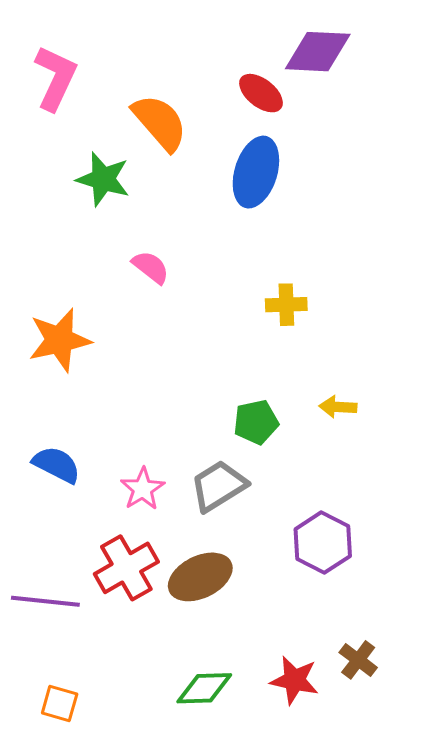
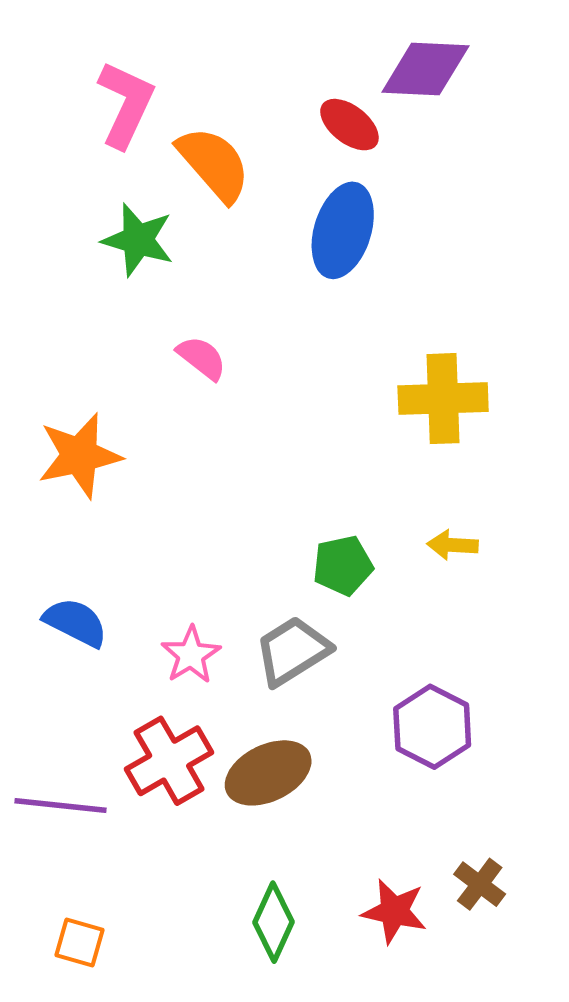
pink L-shape: (56, 78) -> (126, 104), moved
yellow cross: (286, 305) -> (443, 399), moved, size x1.6
green diamond: (204, 688) -> (274, 922), turned -64

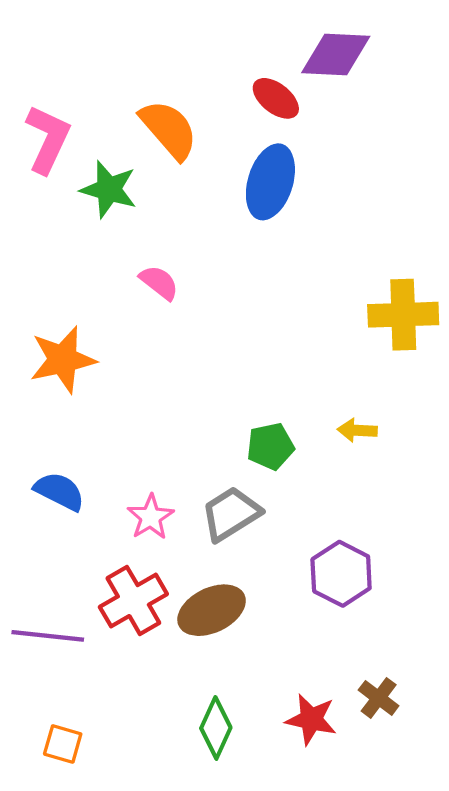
pink L-shape: (126, 104) -> (48, 139), moved
yellow cross: (443, 399) -> (403, 315), moved

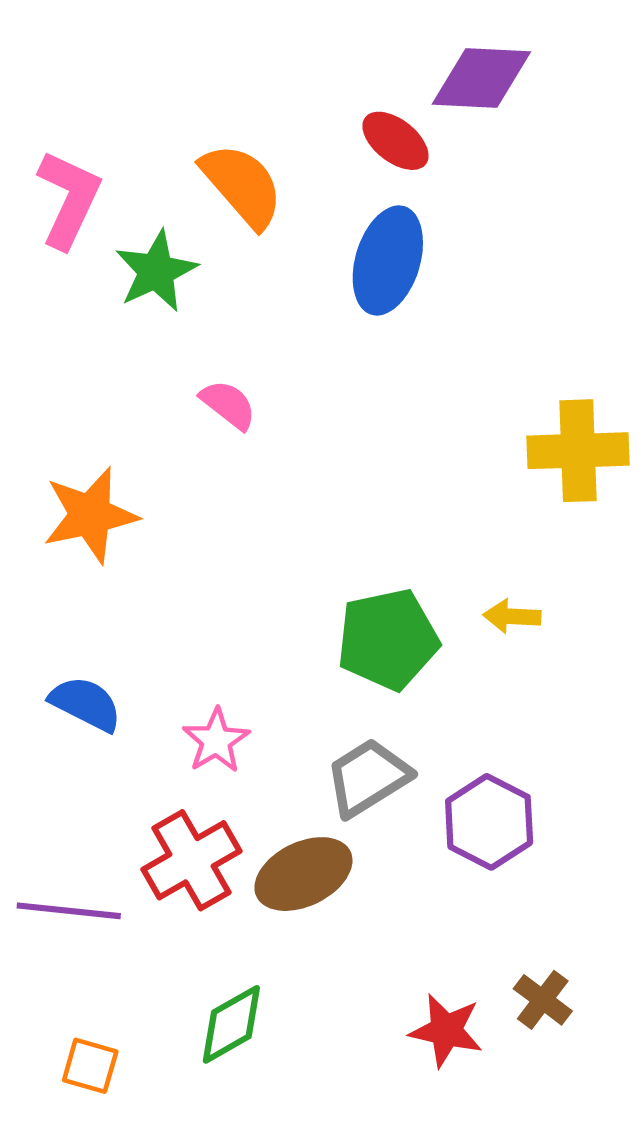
green star: (109, 189) -> (156, 271), turned 30
green pentagon: (270, 446) -> (388, 639), size x1.5
gray trapezoid: (231, 514) -> (368, 777), moved
green diamond: (216, 728) -> (231, 1024), moved, turned 36

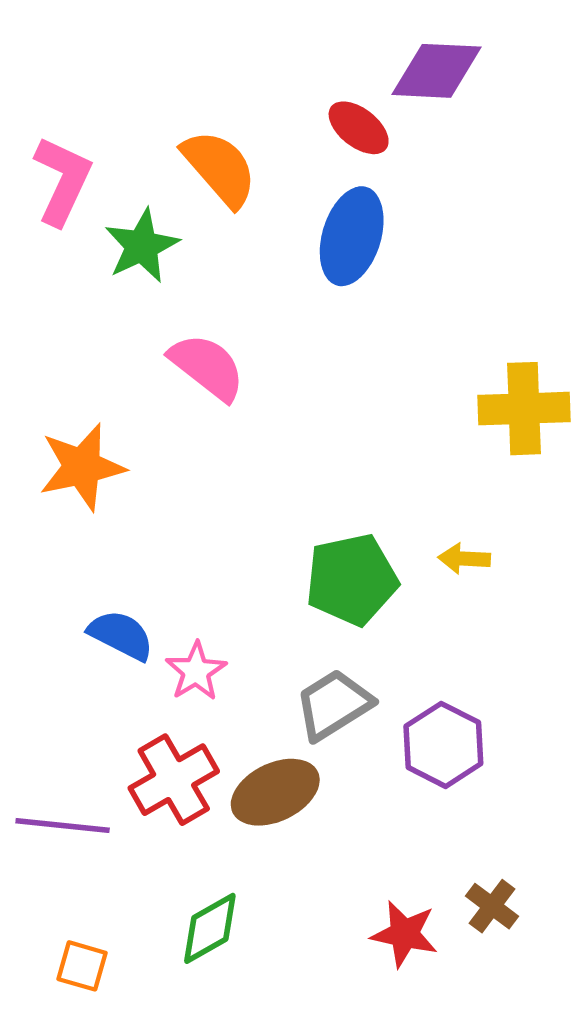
pink semicircle: (228, 405) -> (207, 367), size x1.5
blue semicircle: (86, 704) -> (121, 635), moved

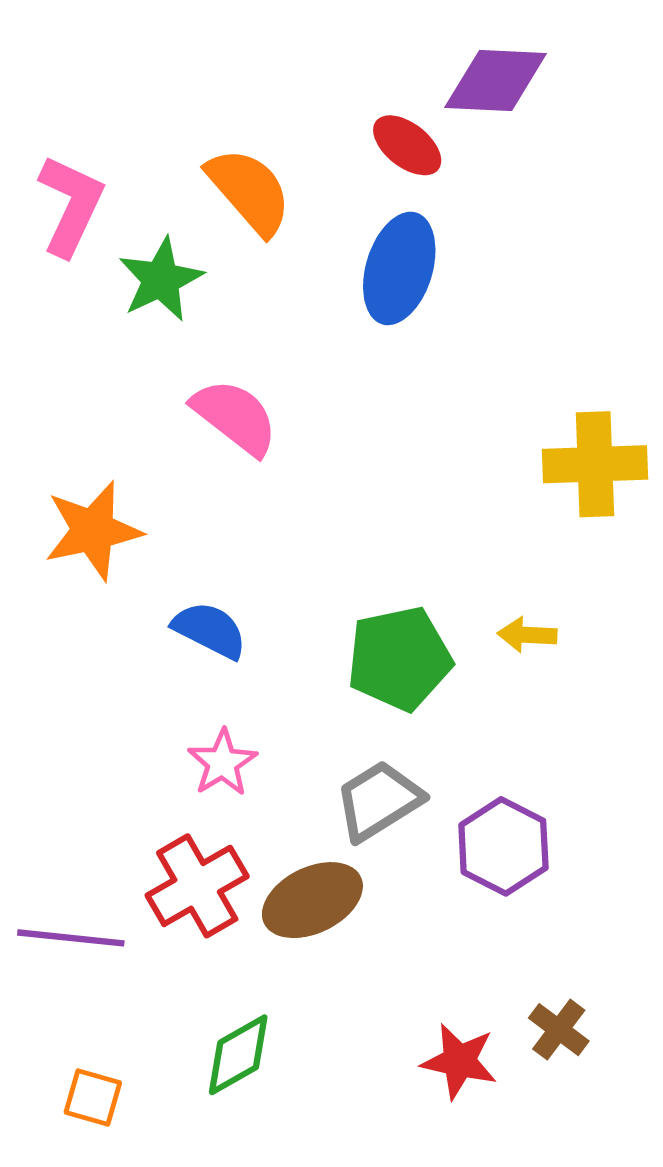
blue semicircle: (121, 635) -> (210, 630), moved

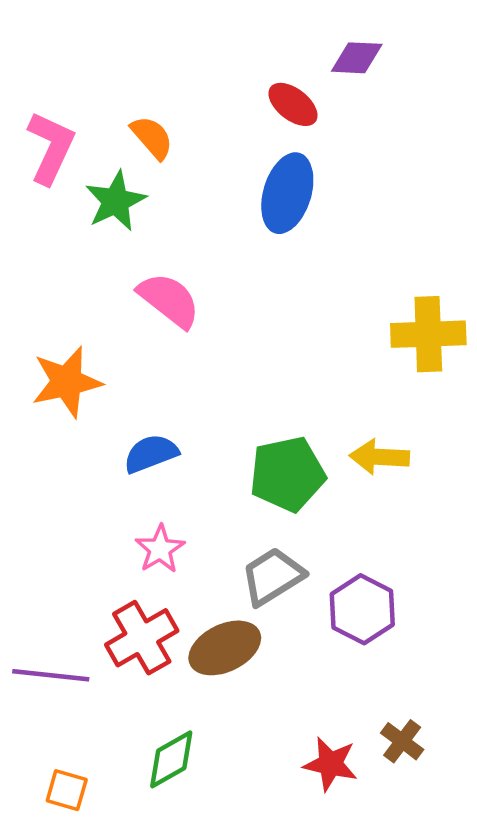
purple diamond: (496, 81) -> (357, 58), size x0.7
orange semicircle: (249, 191) -> (152, 137), moved, size x0.7
blue semicircle: (210, 630) -> (151, 454), turned -48
yellow arrow: (527, 635) -> (379, 457), size x1.4

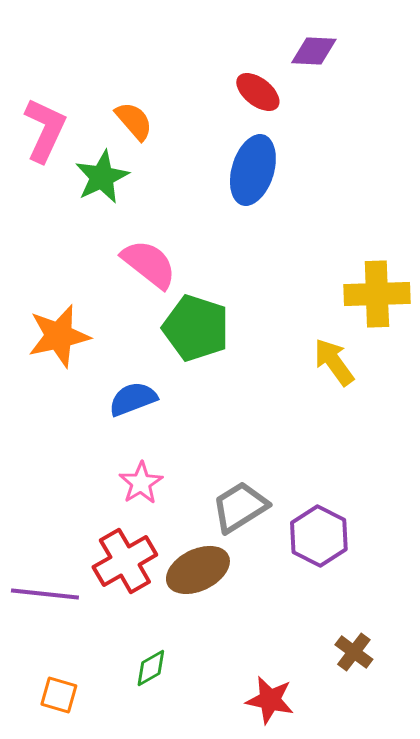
yellow arrow: (379, 457) -> (334, 362), moved, turned 51
green pentagon: (287, 474) -> (196, 328), moved, turned 30
green diamond: (171, 759) -> (151, 668), size x0.7
red star: (331, 764) -> (270, 700), moved

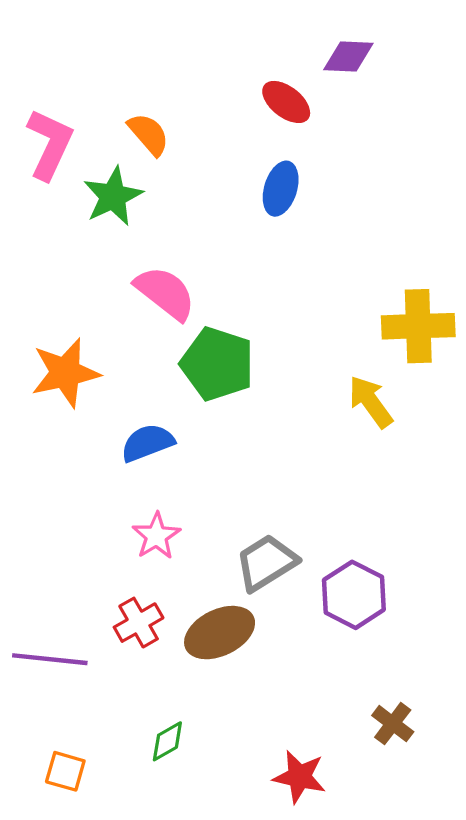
blue ellipse: (253, 170) -> (281, 189), size x0.7
red cross: (125, 561) -> (139, 623), size x0.7

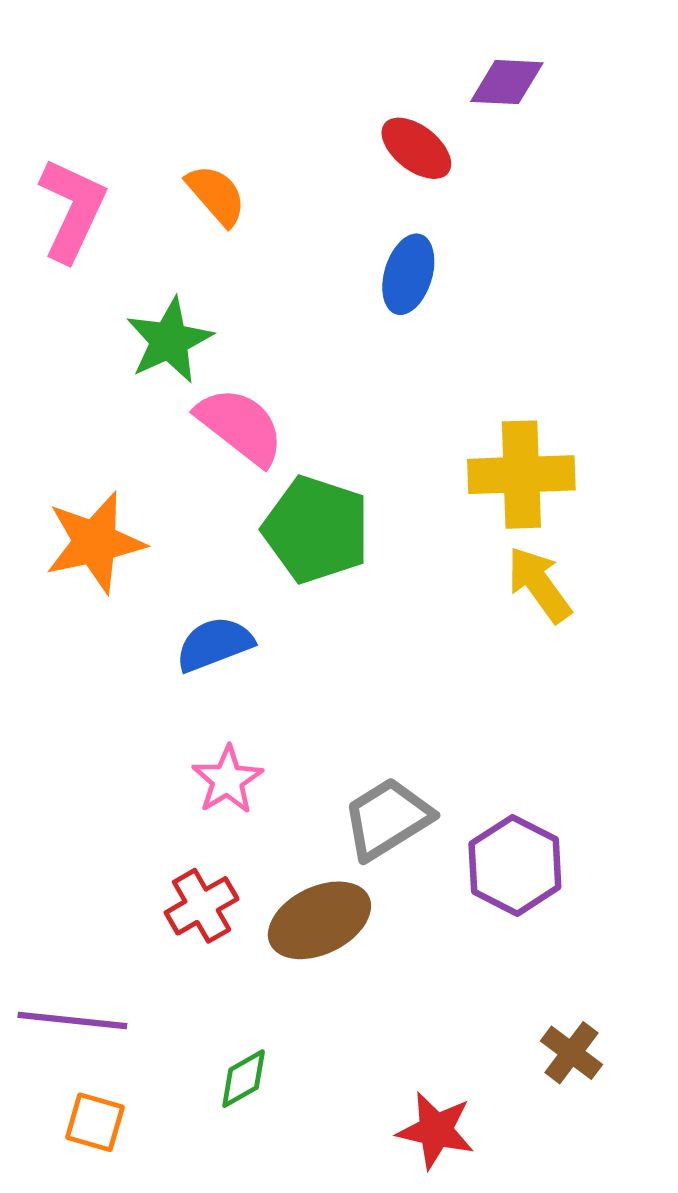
green star: (113, 196) -> (169, 340), moved
yellow cross: (418, 326) -> (521, 475), moved
purple line: (50, 659) -> (72, 1020), moved

